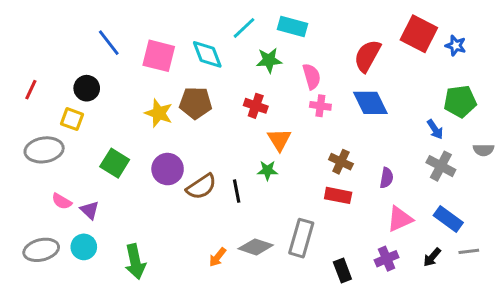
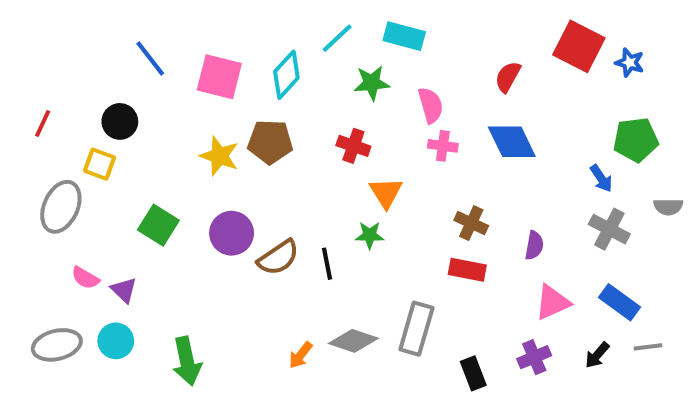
cyan diamond: (207, 54) -> (286, 75), turned 64
red semicircle: (367, 56) -> (508, 77), size x0.7
gray ellipse: (44, 150) -> (61, 207), turned -57

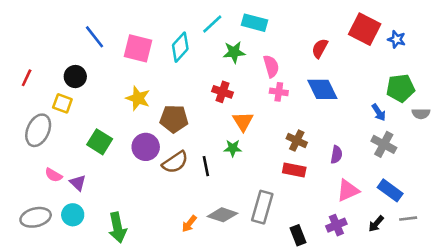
brown pentagon: (270, 142) -> (174, 119), moved
gray semicircle: (668, 207) -> (421, 114), moved

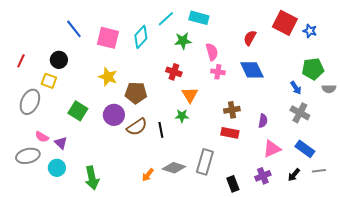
brown cross: (297, 141) -> (232, 110), turned -35
gray ellipse: (36, 217) -> (28, 156), moved

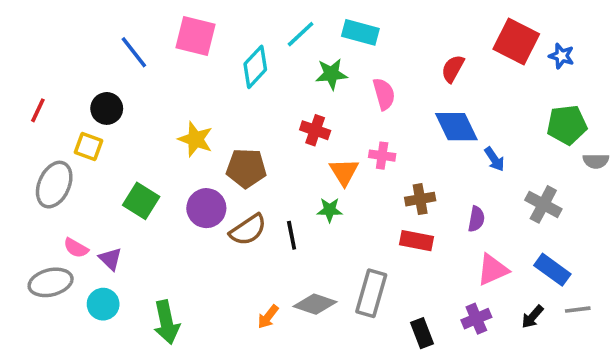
pink square: (108, 38) -> (195, 36), moved
pink cross: (218, 72) -> (382, 156), moved
blue arrow: (296, 88) -> (494, 159), moved

